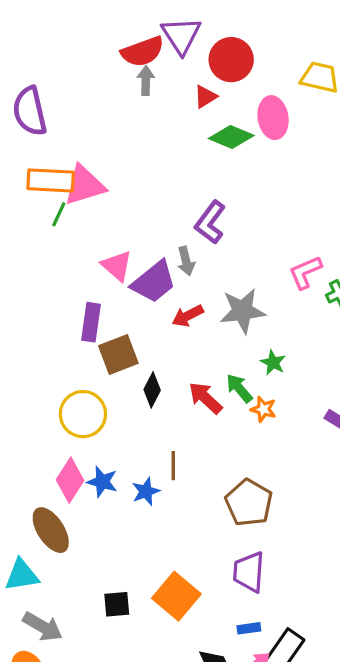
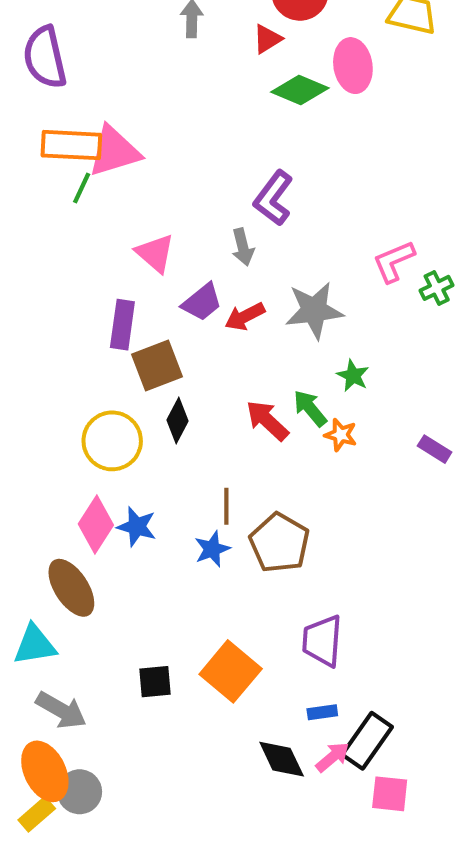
purple trapezoid: (154, 282) -> (202, 302), moved, size x0.7
black diamond: (152, 390) -> (177, 421), moved
blue star: (146, 491) -> (212, 549), moved
brown pentagon: (249, 503) -> (279, 543), moved

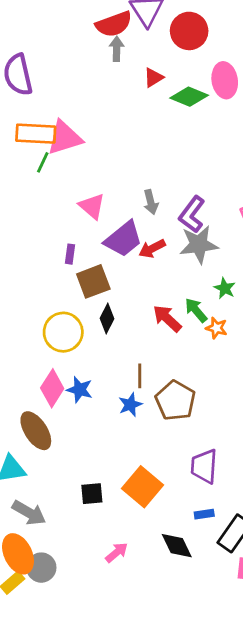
red triangle: (267, 39) -> (154, 78), moved
purple L-shape: (273, 198) -> (192, 214), moved
purple trapezoid: (202, 302) -> (123, 239), size x1.4
purple rectangle: (122, 325) -> (70, 254), size x0.6
pink arrow: (333, 757) -> (117, 552), moved

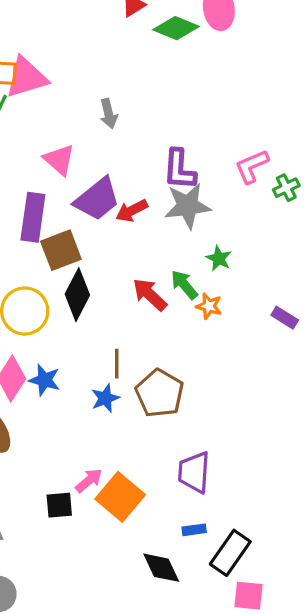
gray arrow: (151, 202) -> (109, 114), moved
purple L-shape: (192, 214) -> (179, 170), turned -33
purple rectangle: (70, 254) -> (33, 217), size x2.0
black diamond: (107, 318) -> (77, 295), size x1.4
pink arrow: (117, 552) -> (89, 480), moved

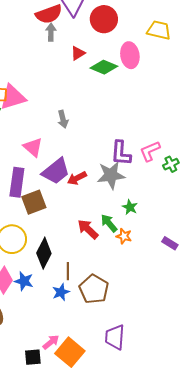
purple L-shape: (179, 170) -> (121, 153), moved
black diamond: (77, 295) -> (44, 253), moved

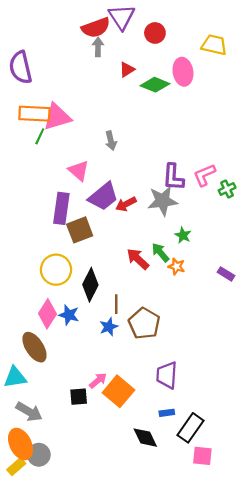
red circle: (104, 19) -> (155, 33), size x0.7

